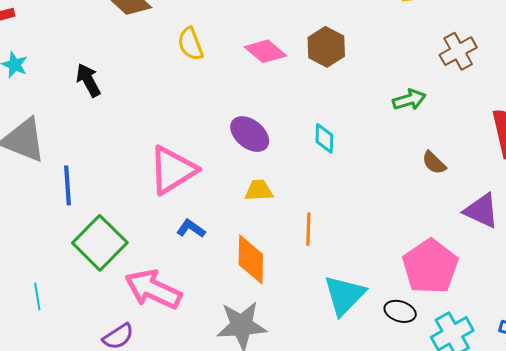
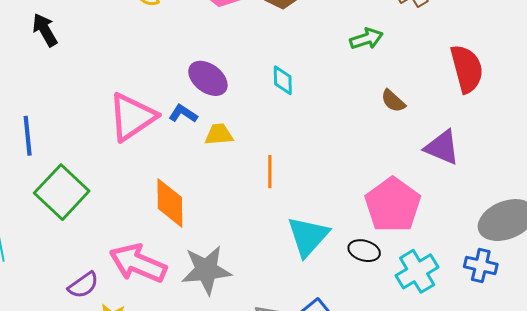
blue L-shape: (191, 229) -> (183, 114), moved
orange diamond: (251, 259) -> (170, 203), moved
pink arrow: (153, 289) -> (138, 263), moved

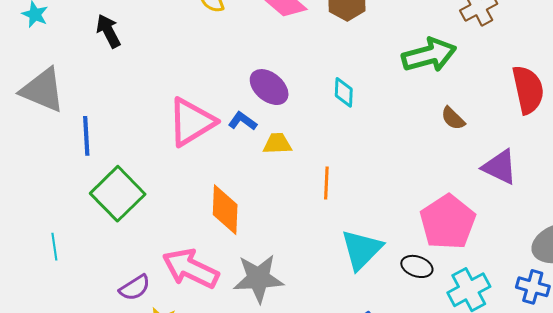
green arrow: (366, 39) -> (429, 55), size x1.6

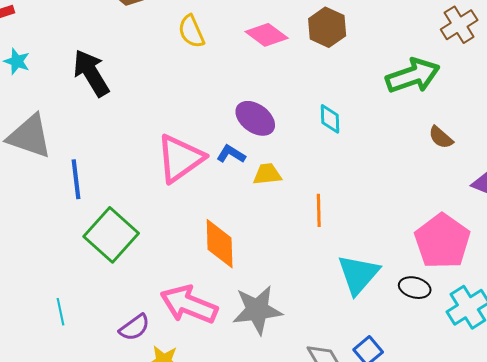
black arrow: (108, 31) -> (91, 73), size x1.4
cyan line: (54, 247) -> (61, 312), moved

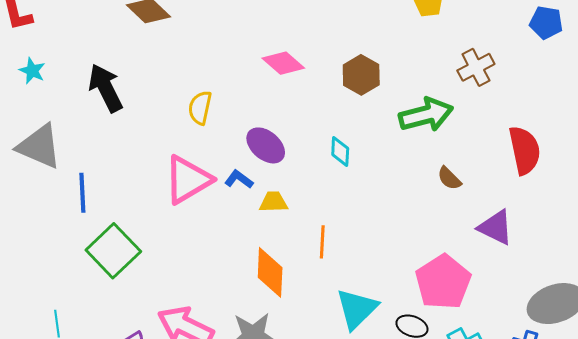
brown hexagon: (327, 27) -> (361, 75), moved
yellow semicircle: (191, 31) -> (200, 108), moved, turned 32
orange diamond: (220, 244) -> (270, 272), moved

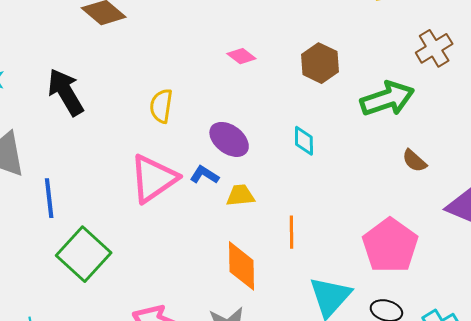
pink diamond: (283, 63) -> (241, 56), size x0.7
pink pentagon: (443, 282) -> (390, 246), moved

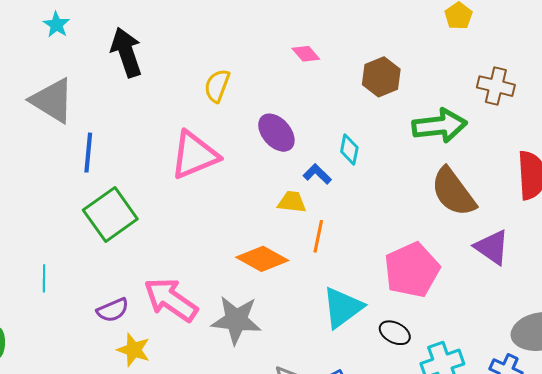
brown cross: (434, 48) -> (496, 86), turned 33
brown semicircle: (414, 161) -> (453, 192), size x2.0
blue L-shape: (204, 175) -> (317, 174), moved
yellow trapezoid: (240, 195) -> (292, 202), moved
orange diamond: (241, 266) -> (262, 259), turned -72

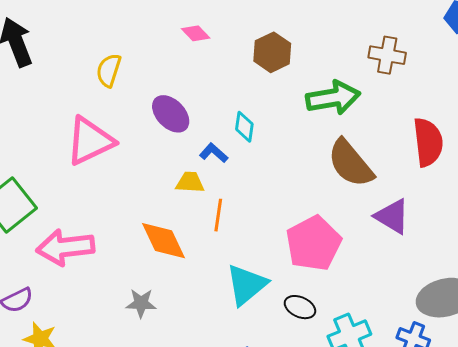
orange diamond: (262, 259) -> (164, 241), turned 39
pink arrow: (171, 300) -> (65, 247), moved, turned -38
gray star: (236, 320) -> (141, 303), size x0.6

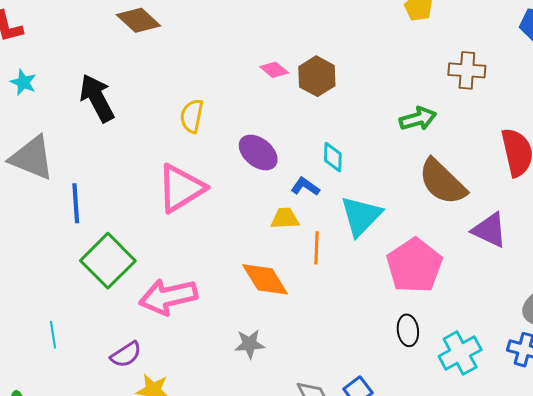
brown hexagon: (272, 52) -> (317, 76), moved
green arrow: (333, 98) -> (418, 119), size x0.7
cyan triangle: (247, 285) -> (361, 216), moved
black ellipse: (300, 307) -> (408, 330), turned 64

